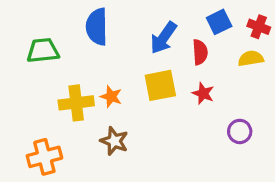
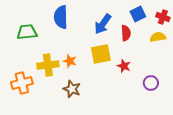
red star: (203, 93) -> (124, 66), moved
orange cross: (44, 157) -> (22, 83), moved

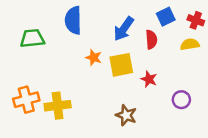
orange star: (70, 61) -> (94, 58), moved
yellow cross: (48, 65) -> (58, 106), moved
brown star: (72, 89) -> (126, 115), moved

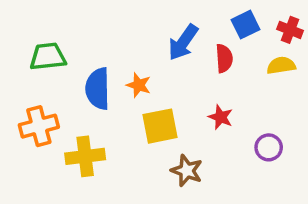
blue semicircle: (73, 20) -> (98, 89), moved
yellow square: (121, 65) -> (160, 126), moved
orange cross: (26, 100) -> (39, 126), moved

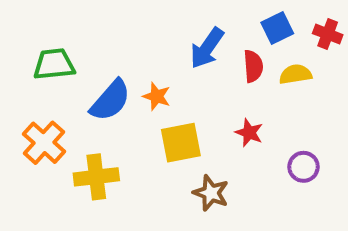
yellow semicircle: (281, 65) -> (295, 74), moved
blue semicircle: (98, 89) -> (110, 100), turned -138
orange cross: (39, 126) -> (44, 143), turned -33

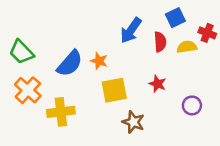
red cross: (328, 34) -> (207, 33), moved
green trapezoid: (54, 64) -> (21, 52), moved, turned -128

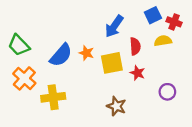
red cross: (207, 33) -> (174, 22), moved
red semicircle: (160, 42) -> (135, 46), moved
yellow square: (114, 90) -> (112, 63), moved

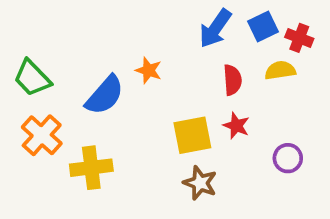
blue arrow: (114, 26) -> (215, 28), moved
orange star: (86, 53) -> (149, 70), moved
yellow square: (112, 63) -> (192, 135), moved

